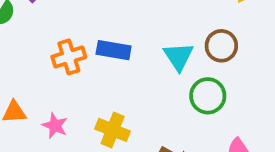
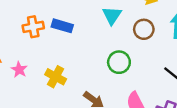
brown circle: (221, 46) -> (144, 29), moved
cyan triangle: (178, 56) -> (112, 15), moved

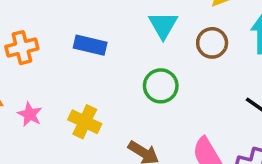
orange cross: (33, 27) -> (22, 48), moved
green circle: (119, 62) -> (161, 86), moved

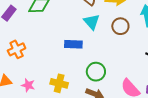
blue rectangle: (90, 45) -> (73, 44), moved
green circle: (161, 86) -> (96, 72), moved

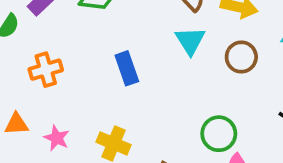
blue rectangle: (73, 44) -> (127, 68), moved, turned 60
green circle: (96, 72) -> (219, 134), moved

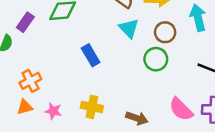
orange cross: (46, 70) -> (30, 81), moved
green circle: (219, 134) -> (156, 59), moved

